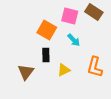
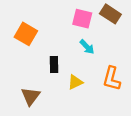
orange square: (47, 30) -> (26, 34), moved
brown triangle: (26, 72) -> (31, 96), moved

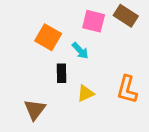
orange square: (26, 34) -> (48, 37), moved
cyan arrow: (87, 47) -> (80, 51), moved

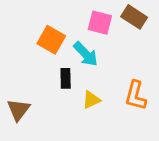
cyan arrow: (80, 51) -> (86, 54), size x1.4
brown triangle: (35, 109) -> (18, 110), moved

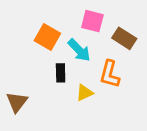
brown rectangle: (134, 17) -> (124, 38), moved
orange L-shape: (136, 96) -> (110, 74), moved

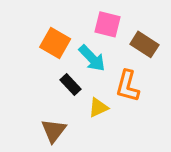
black rectangle: (61, 73) -> (71, 84), turned -42
brown triangle: (17, 102) -> (54, 131), moved

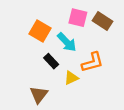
brown rectangle: (144, 44) -> (102, 21), moved
orange L-shape: (127, 86) -> (92, 62), turned -120

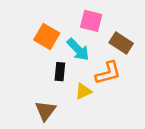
brown rectangle: (102, 21) -> (121, 43), moved
black rectangle: (51, 61) -> (60, 72), turned 48

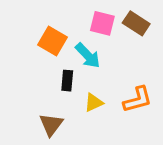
brown rectangle: (121, 43) -> (136, 23), moved
orange L-shape: (108, 73) -> (138, 100), moved

